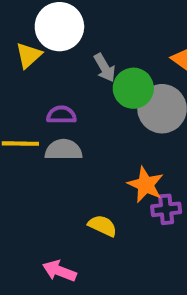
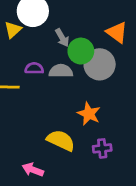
gray semicircle: (64, 150) -> (61, 71), moved
purple cross: (166, 209) -> (102, 148), moved
yellow semicircle: (103, 226) -> (61, 140), size x1.5

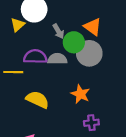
orange triangle: (117, 32) -> (93, 27), moved
purple semicircle: (34, 68) -> (35, 57), size x1.5
yellow semicircle: (61, 140) -> (37, 100), moved

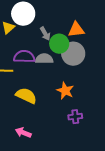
orange triangle: (93, 27) -> (76, 30), turned -42

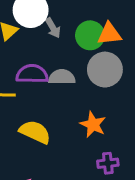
gray arrow: (45, 34) -> (53, 28), moved
green circle: (59, 44) -> (90, 35), moved

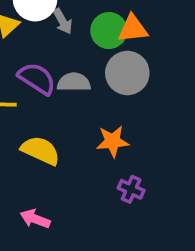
purple semicircle: (32, 74) -> (37, 79), turned 32
orange star: (93, 125) -> (113, 141), turned -30
purple cross: (108, 163) -> (131, 189), turned 30

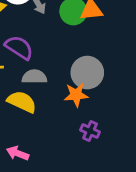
gray circle: (127, 73) -> (87, 73), moved
gray semicircle: (74, 82) -> (34, 77), moved

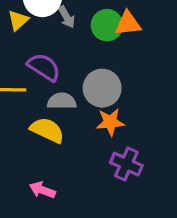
gray circle: (87, 73) -> (102, 88), moved
purple cross: (90, 131) -> (126, 164), size x1.4

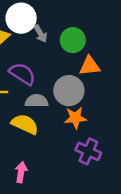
orange triangle: (128, 24) -> (90, 66), moved
pink arrow: (42, 190) -> (21, 172), turned 78

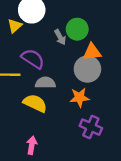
gray arrow: (40, 34) -> (60, 37), moved
gray circle: (69, 91) -> (87, 69), moved

